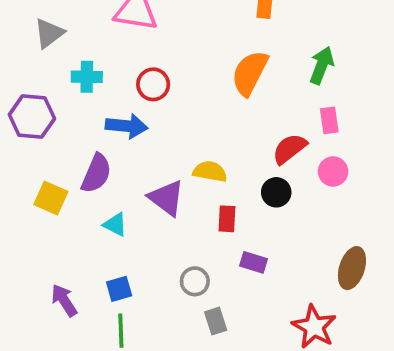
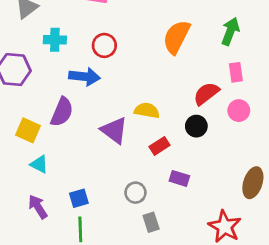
red rectangle: (227, 219) -> (160, 146), turned 54
cyan triangle: (115, 225) -> (39, 164), moved

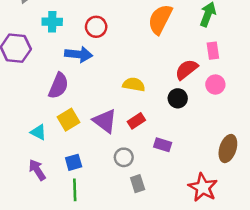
yellow square: (28, 130) -> (69, 120), moved, turned 35
purple triangle: (114, 130) -> (105, 121), moved
red rectangle: (160, 146) -> (136, 121), moved

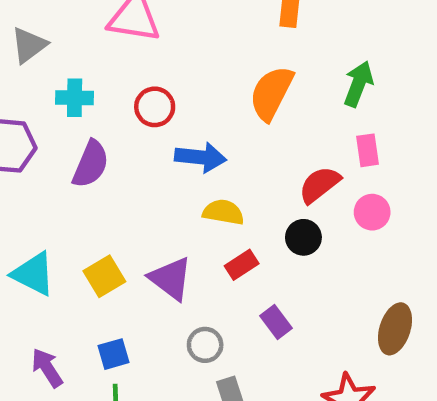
blue arrow: (79, 54) -> (200, 157), moved
purple semicircle: (58, 86) -> (91, 164), moved
red rectangle: (136, 121) -> (242, 265), moved
cyan triangle: (38, 132) -> (33, 274), moved, size x1.5
purple rectangle: (163, 145) -> (276, 322), turned 36

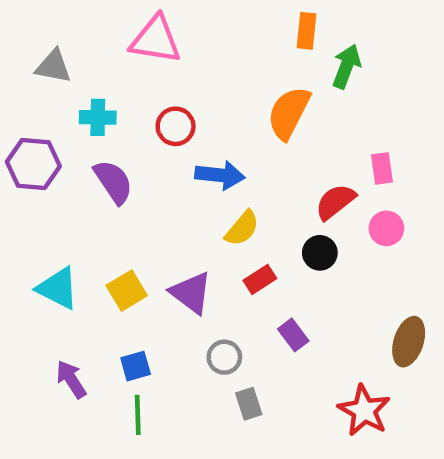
gray triangle: (29, 45) -> (53, 66), turned 48
green arrow: (358, 84) -> (346, 66), moved
purple semicircle: (91, 164) -> (113, 182), turned -57
yellow semicircle: (223, 212) -> (242, 228), turned 120

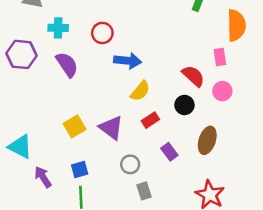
orange semicircle: (289, 113) -> (236, 25), moved, turned 152
red semicircle: (335, 202) -> (193, 76), turned 80
cyan triangle: (58, 288) -> (20, 147), moved
brown ellipse: (409, 342) -> (207, 140), moved

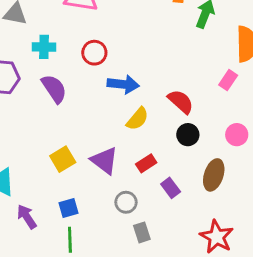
pink rectangle: (220, 57) -> (228, 80), turned 42
red semicircle: (193, 76) -> (181, 102), moved
pink circle: (222, 91) -> (237, 135), moved
red rectangle: (150, 120) -> (146, 163), moved

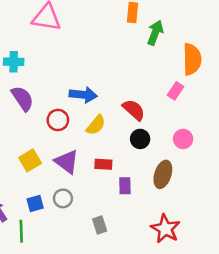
red circle: (94, 53) -> (58, 120), moved
red rectangle: (146, 163) -> (103, 164), turned 36
purple rectangle: (171, 188) -> (125, 186), turned 36
gray circle: (126, 202) -> (63, 198), moved
green line: (70, 240) -> (21, 231), moved

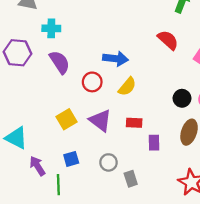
red semicircle: (134, 110) -> (168, 40), moved
black circle: (140, 139) -> (182, 98), moved
gray circle: (63, 198) -> (109, 162), moved

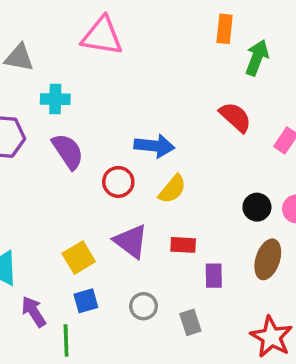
yellow square: (67, 119) -> (79, 258), moved
gray rectangle: (131, 179) -> (190, 322), moved

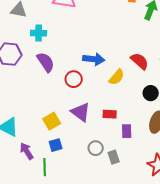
red semicircle: (235, 117) -> (140, 61), moved
yellow semicircle: (172, 189) -> (117, 77), moved
gray circle: (143, 306) -> (96, 148), moved

